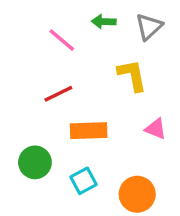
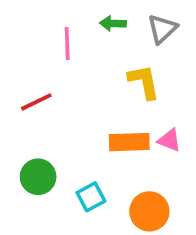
pink line: (62, 40) -> (67, 44), turned 48
red line: (58, 94) -> (36, 102), moved
orange rectangle: (89, 131) -> (129, 142), moved

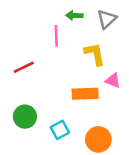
pink line: (67, 44) -> (56, 36), moved
pink triangle: (169, 140) -> (113, 80), moved

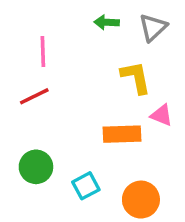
pink line: (56, 36) -> (43, 52), moved

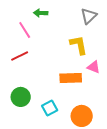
green arrow: (107, 22) -> (41, 13), moved
pink line: (43, 52) -> (25, 30), turned -30

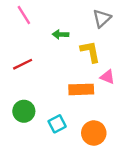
green arrow: (41, 13) -> (61, 34), moved
pink line: (25, 30) -> (24, 15), moved

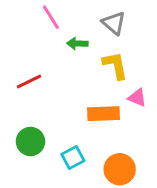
pink line: (24, 15) -> (51, 17), moved
gray triangle: (102, 18) -> (114, 23), moved, turned -36

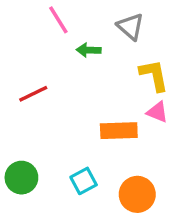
yellow L-shape: (115, 65) -> (154, 75), moved
green circle: (30, 141) -> (21, 178), moved

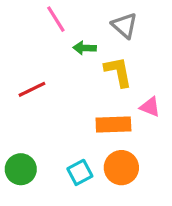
yellow L-shape: (154, 75) -> (118, 72), moved
orange circle: (137, 194) -> (121, 168), moved

